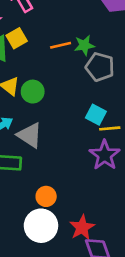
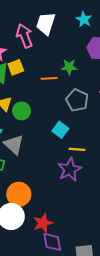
green star: (84, 45) -> (69, 67), moved
cyan square: (96, 115) -> (60, 130), moved
orange circle: (46, 196) -> (19, 194), size x1.5

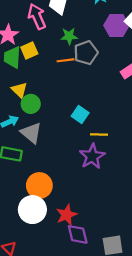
green star: (69, 67) -> (69, 36), moved
gray pentagon: (77, 100) -> (86, 53), moved, turned 30
green circle: (22, 111) -> (31, 104), moved

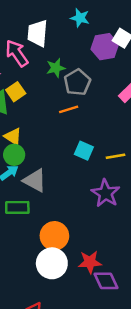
orange line: (65, 60) -> (69, 109), moved
green circle: (31, 104) -> (14, 155), moved
yellow line: (99, 135) -> (115, 156), moved
red star: (67, 215) -> (90, 262), turned 30

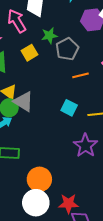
yellow square: (16, 92) -> (30, 53), moved
orange line: (69, 109) -> (81, 75), moved
gray triangle: (35, 180) -> (23, 102), moved

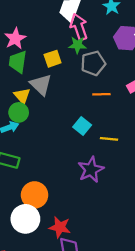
pink arrow: (17, 21) -> (79, 27), moved
gray triangle: (23, 102) -> (41, 85), moved

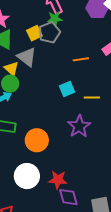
gray pentagon: (93, 63) -> (49, 33), moved
cyan square: (82, 126) -> (67, 89), turned 35
orange circle: (35, 195) -> (37, 140), moved

